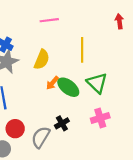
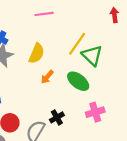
yellow line: (82, 50) -> (77, 44), turned 35
green triangle: (97, 83) -> (92, 56), moved
green ellipse: (68, 87) -> (78, 81), moved

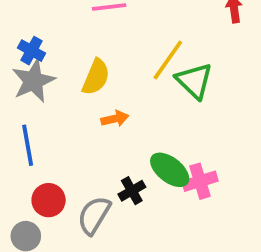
orange arrow: (47, 77) -> (115, 119), turned -144
green ellipse: (78, 81) -> (170, 170), moved

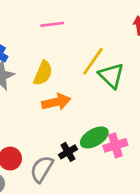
orange arrow: (115, 119) -> (56, 102), size x1.5
green ellipse: (170, 170) -> (94, 137), turned -68

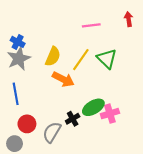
pink line: (52, 24) -> (91, 25), moved
yellow line: (93, 61) -> (81, 60), moved
orange arrow: (56, 102) -> (63, 79), turned 40

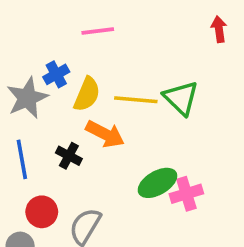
pink line: (91, 25) -> (98, 31), moved
blue cross: (18, 42) -> (56, 74), moved, turned 32
yellow line: (81, 60) -> (136, 100), turned 60
black cross: (73, 119) -> (69, 156), moved, turned -32

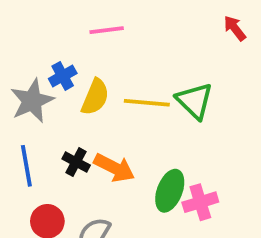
red arrow: (219, 29) -> (235, 28), turned -30
orange arrow: (105, 134) -> (114, 168), moved
green ellipse: (157, 183) -> (170, 191), turned -39

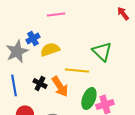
yellow semicircle: (95, 97) -> (50, 49), turned -132
yellow line: (147, 103) -> (77, 70), moved
orange arrow: (114, 168) -> (60, 86), turned 30

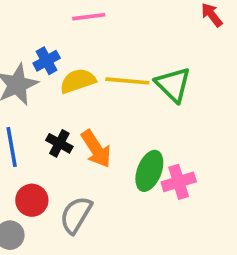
yellow line: (77, 70) -> (127, 81), moved

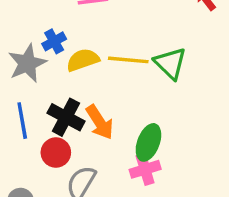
black cross: (59, 143) -> (66, 117), size x1.5
pink cross: (179, 182) -> (145, 169), moved
red circle: (32, 200) -> (56, 153), moved

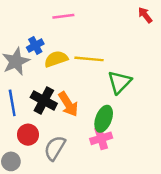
green triangle: (170, 63) -> (119, 82), moved, turned 30
red circle: (56, 153) -> (28, 135), moved

